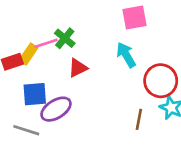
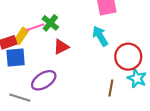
blue square: (35, 94) -> (16, 58), moved

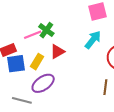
yellow rectangle: (21, 36) -> (37, 62), moved
cyan arrow: (100, 36) -> (93, 40), turned 72

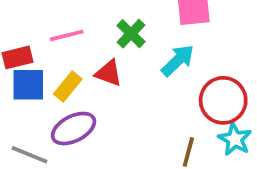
green cross: (46, 30) -> (131, 34), moved
red triangle: (57, 52) -> (109, 73), turned 42

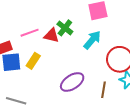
red triangle: (109, 73) -> (51, 35), moved
purple ellipse: (73, 129) -> (72, 82), moved

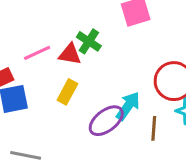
cyan arrow: (92, 40) -> (128, 106), moved
yellow rectangle: (33, 61) -> (67, 92), moved

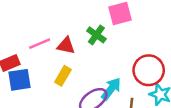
green cross: (89, 41) -> (96, 35), moved

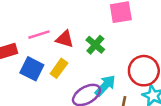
green cross: (96, 35) -> (95, 45), moved
blue square: (20, 80) -> (32, 69), moved, turned 30

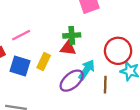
red triangle: (65, 39) -> (68, 48), moved
green cross: (95, 45) -> (72, 35), turned -35

